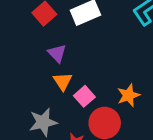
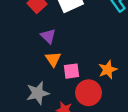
pink square: (84, 96) -> (71, 71), turned 35

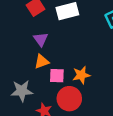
orange triangle: (53, 59) -> (42, 62), turned 35
orange star: (108, 70) -> (81, 75), moved

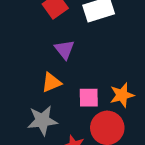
orange triangle: (42, 62) -> (51, 82), moved

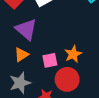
purple triangle: (64, 49) -> (26, 29), size x1.5

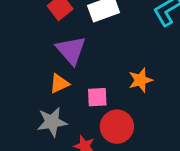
orange star: (73, 54) -> (140, 80), moved

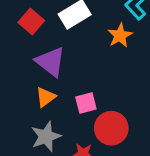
orange star: (140, 80) -> (120, 35), moved

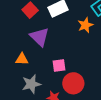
orange triangle: (46, 97) -> (22, 59), moved, turned 32

